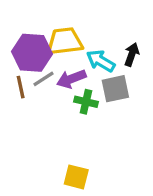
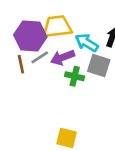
gray square: (115, 89) -> (99, 66), turned 30

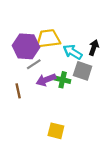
purple arrow: (63, 57) -> (46, 80), moved
brown line: (21, 64) -> (18, 91), moved

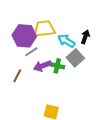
gray square: (83, 71) -> (75, 58), turned 30
brown line: (18, 91) -> (17, 76), turned 40

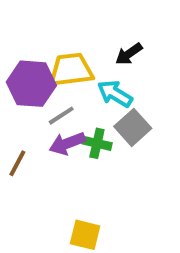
black arrow: (85, 37) -> (129, 54), moved, turned -144
gray line: (31, 52) -> (61, 116), moved

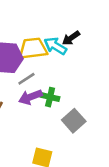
cyan arrow: (115, 94) -> (55, 46), moved
gray square: (133, 127) -> (74, 121), moved

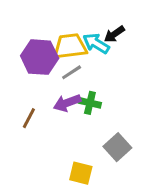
gray line: (26, 79) -> (72, 72), moved
gray square: (74, 121) -> (117, 147), moved

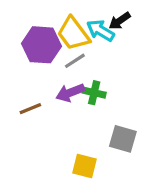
yellow trapezoid: (70, 46) -> (73, 34), turned -120
brown line: (29, 118) -> (30, 109), turned 40
gray square: (117, 147) -> (123, 139), turned -32

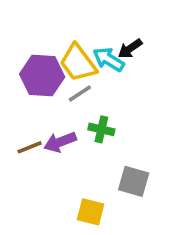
purple arrow: (70, 93) -> (60, 142), moved

